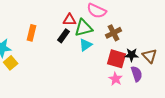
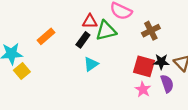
orange rectangle: (32, 33) -> (46, 36), turned 35
brown cross: (114, 33) -> (151, 31), moved
cyan triangle: (86, 45) -> (91, 64), moved

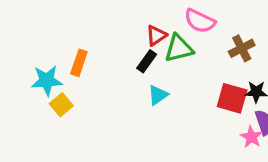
red triangle: (90, 21) -> (156, 35), turned -35
orange rectangle: (46, 36) -> (79, 63), moved, turned -30
pink star: (143, 89) -> (251, 137), moved

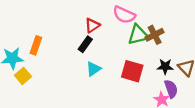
green triangle: (179, 48) -> (138, 35), moved
red square: (232, 98) -> (132, 71), moved

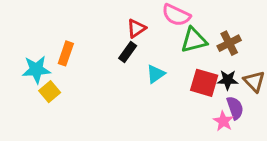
brown cross: (155, 35) -> (229, 43), moved
cyan triangle: (93, 69) -> (156, 74), moved
red square: (132, 71) -> (204, 83), moved

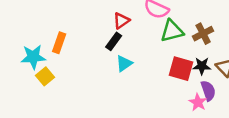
cyan triangle: (156, 74) -> (124, 63), moved

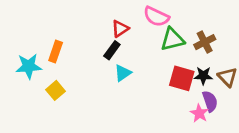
yellow square: (45, 76) -> (56, 90), moved

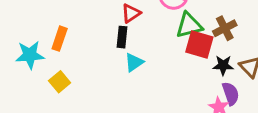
black rectangle: (112, 50) -> (122, 37), turned -30
red square: (182, 78) -> (199, 45), moved

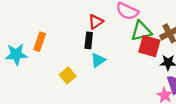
yellow square: (60, 82) -> (68, 75), moved

